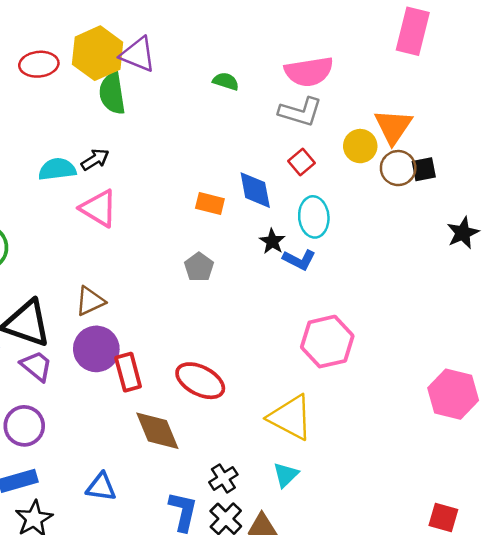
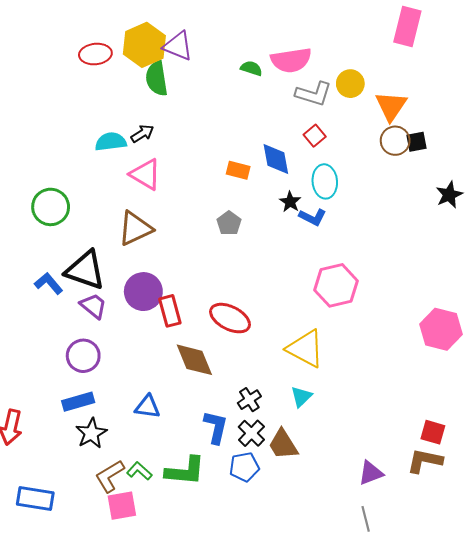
pink semicircle: (309, 72) -> (291, 60), moved
yellow circle: (360, 146) -> (350, 84), moved
brown triangle: (90, 301) -> (135, 228), moved, size x1.4

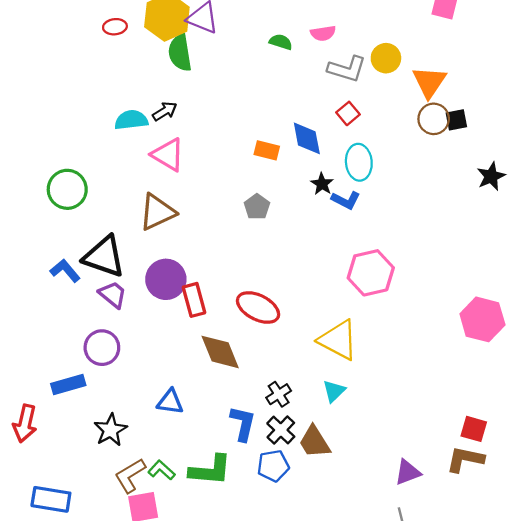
red ellipse: (95, 54) -> (115, 27), size x0.7
pink semicircle: (291, 60) -> (323, 33), size x0.6
blue rectangle: (78, 402) -> (68, 384), moved

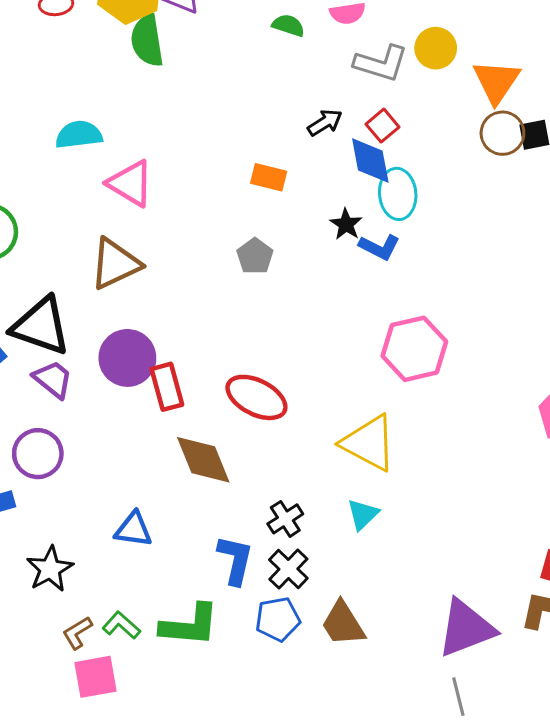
black arrow: (165, 111) -> (325, 123), moved
blue diamond: (307, 138) -> (370, 161), moved
brown trapezoid: (314, 442) -> (343, 624), moved
purple triangle: (408, 472) -> (466, 628), size x1.6
brown L-shape: (130, 476) -> (77, 633), size x0.7

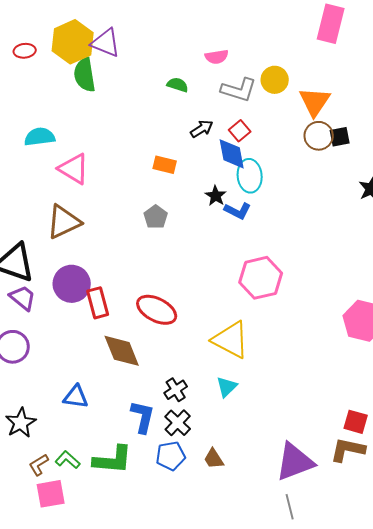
green semicircle: (288, 25) -> (178, 85), moved
brown trapezoid: (343, 624) -> (214, 459), size x0.7

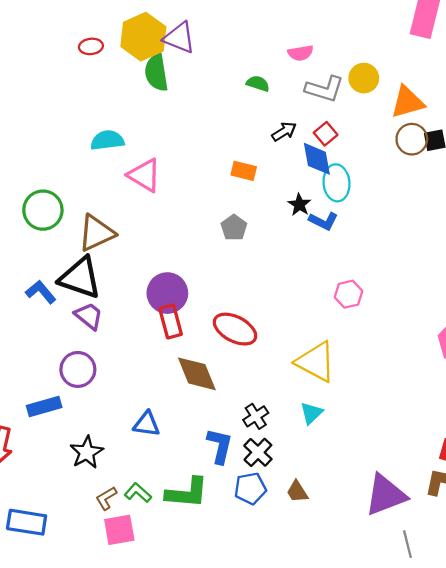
orange triangle: (315, 102) -> (407, 102), turned 40
brown triangle: (64, 222) -> (96, 233), moved
pink hexagon: (261, 278) -> (348, 294), size x0.6
purple circle: (72, 284) -> (167, 293), moved
gray line: (290, 507) -> (407, 544), moved

